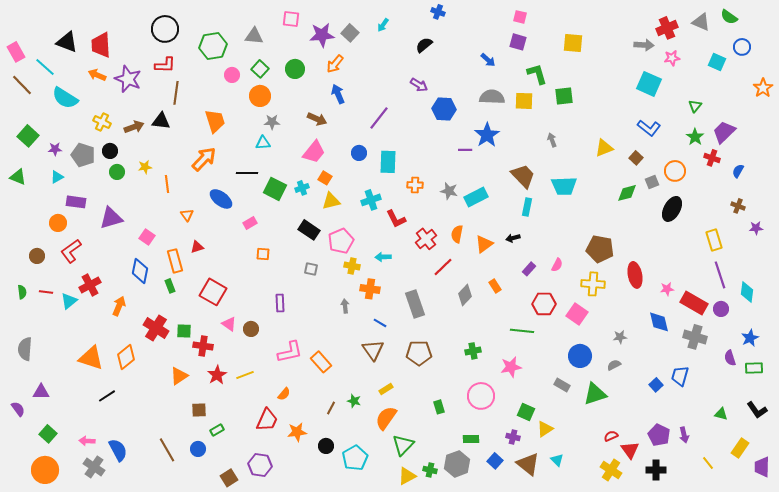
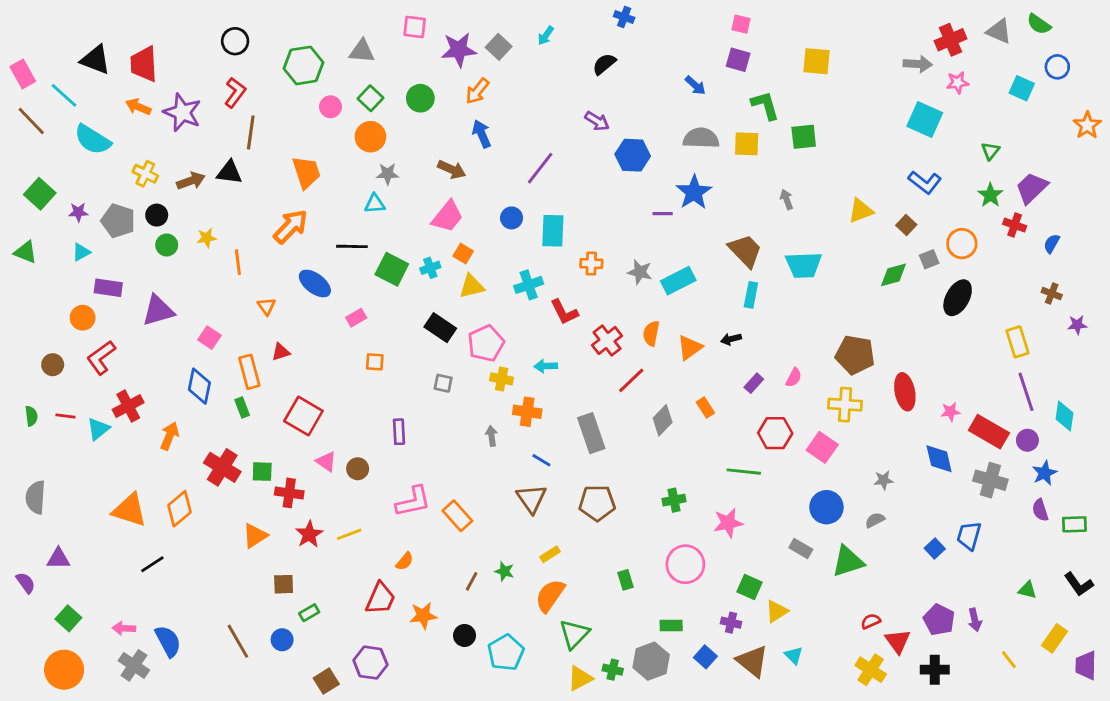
black circle: (165, 29) -> (235, 41), size x0.7
red L-shape: (165, 65) -> (235, 93), turned -55
blue star: (750, 338) -> (1045, 473), moved

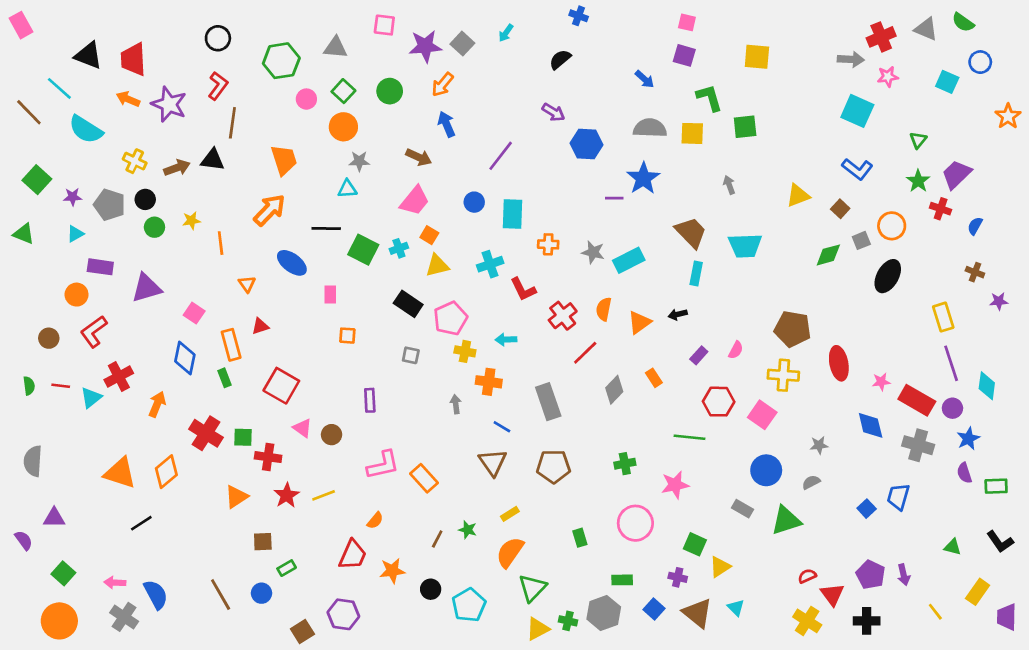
pink rectangle: (23, 74) -> (21, 25), moved
pink rectangle: (356, 318) -> (330, 295), turned -60

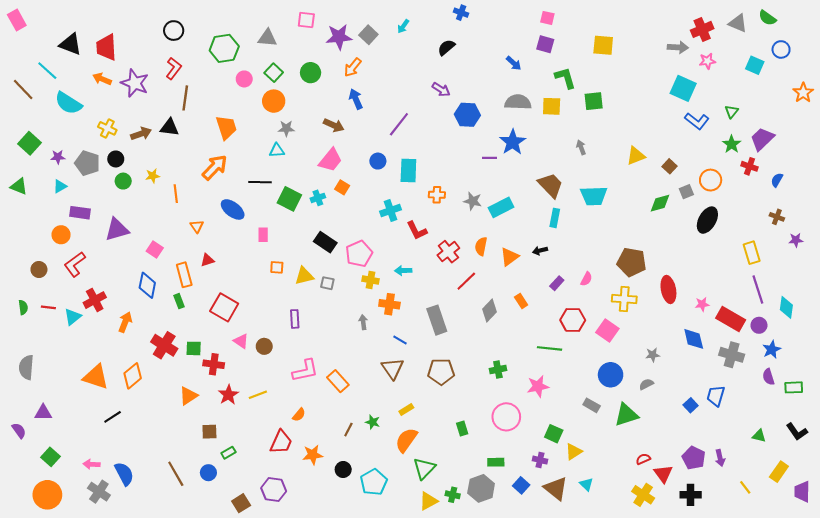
blue L-shape: (857, 169) -> (697, 121), moved
yellow triangle: (437, 266) -> (304, 276), moved

